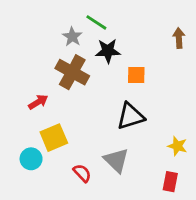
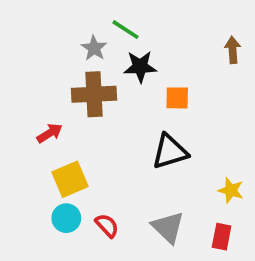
brown cross: (72, 72) -> (94, 94), turned -32
cyan circle: (31, 159) -> (66, 218), moved
gray triangle: (116, 160) -> (168, 227), moved

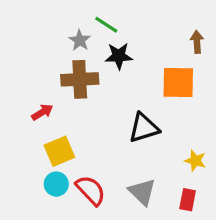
orange square: (177, 98) -> (178, 82), moved, size x1.6
red semicircle: (107, 226) -> (91, 190), size x1.5

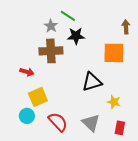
red arrow: (42, 112) -> (27, 72), turned 48
yellow star: (195, 161) -> (114, 102), moved
cyan circle: (56, 184) -> (27, 116), moved

